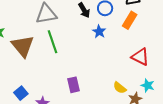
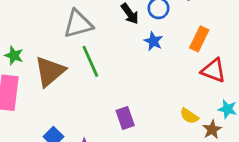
orange rectangle: (130, 20) -> (199, 39), moved
brown triangle: (23, 46) -> (50, 71), turned 35

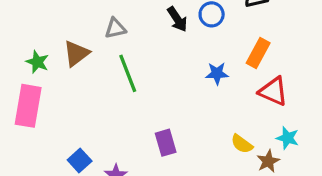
gray triangle: (78, 24) -> (115, 28), size x0.6
blue star: (153, 41) -> (217, 73), moved, turned -30
brown triangle: (50, 71) -> (76, 53), moved, size x0.7

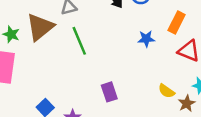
brown triangle: (76, 53) -> (40, 27), size x1.4

